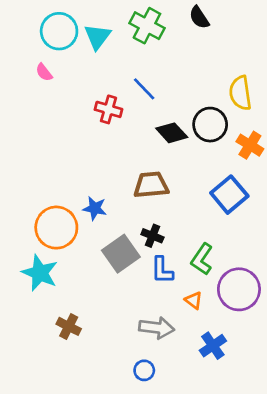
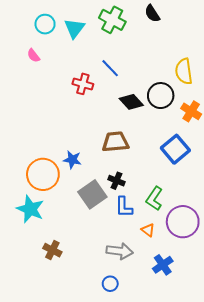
cyan circle: (59, 31) -> (45, 24), size x0.7

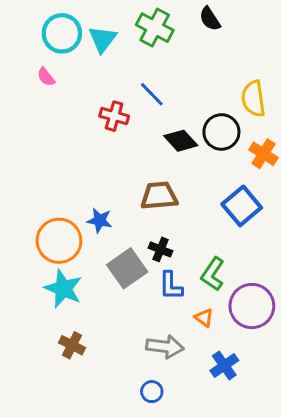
cyan circle: (45, 24) -> (62, 33), size x1.4
cyan star: (30, 209) -> (63, 289), moved

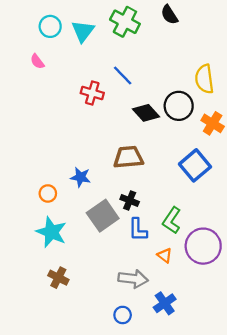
cyan circle: (62, 33) -> (50, 26), size x0.7
orange circle: (59, 241) -> (48, 193), size x0.5
blue cross: (224, 365) -> (165, 303), moved

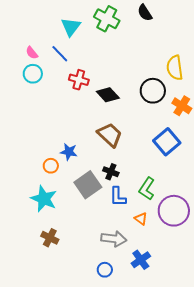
cyan circle: (50, 26) -> (33, 74), moved
blue line: (123, 75) -> (60, 54), moved
black diamond: (146, 113) -> (108, 95), moved
brown trapezoid: (128, 157) -> (110, 135), turned 48
orange circle: (48, 193) -> (51, 166), moved

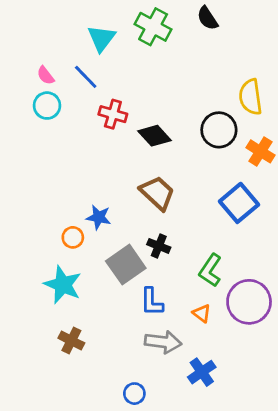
blue L-shape: (118, 197) -> (152, 302), moved
blue circle: (105, 270) -> (134, 394), moved

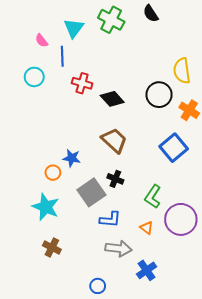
pink semicircle: (46, 75) -> (42, 41), moved
blue line: (86, 77) -> (62, 56), turned 42
blue L-shape: (152, 302) -> (110, 219), turned -85

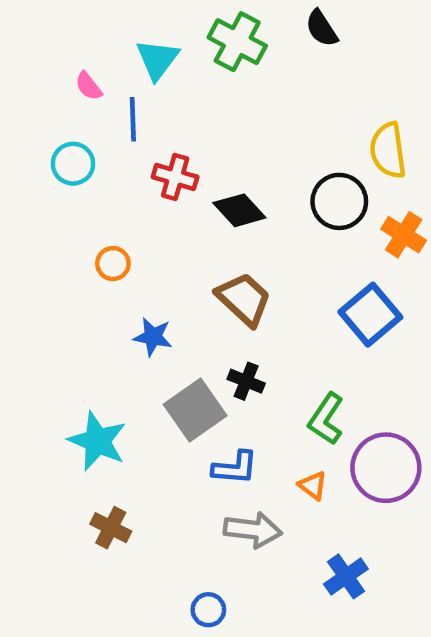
orange circle: (53, 173) -> (113, 264), moved
blue cross: (147, 270) -> (346, 576), moved

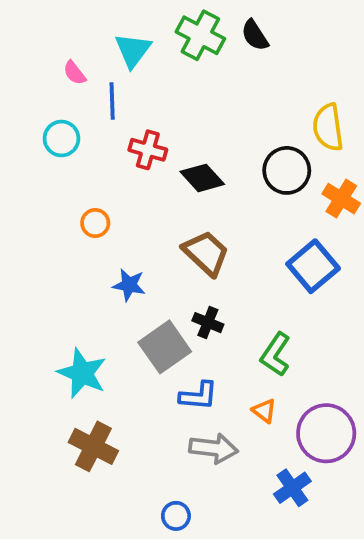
black semicircle: (322, 28) -> (255, 35), moved
purple circle: (386, 468) -> (326, 433), moved
brown cross: (111, 528) -> (93, 446), size x1.4

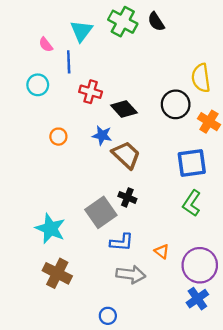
blue square: (313, 266) -> (192, 163), turned 32
blue star: (129, 285) -> (102, 135), moved
green L-shape: (275, 354) -> (192, 203), moved
blue cross: (292, 488) -> (197, 299), moved

